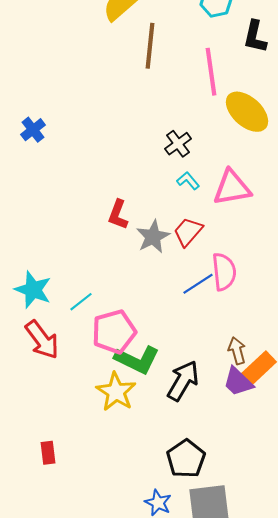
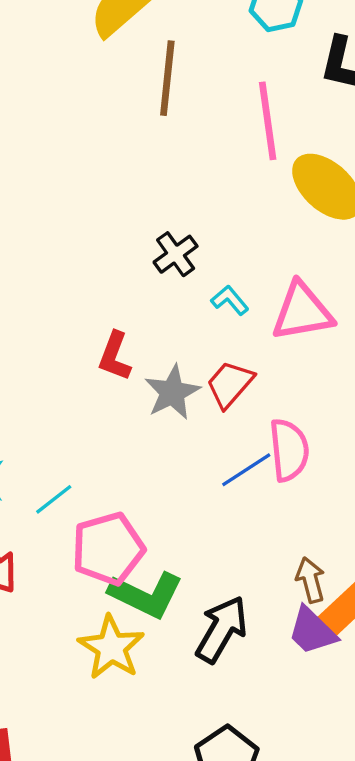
black cross: (178, 144) -> (176, 254), moved

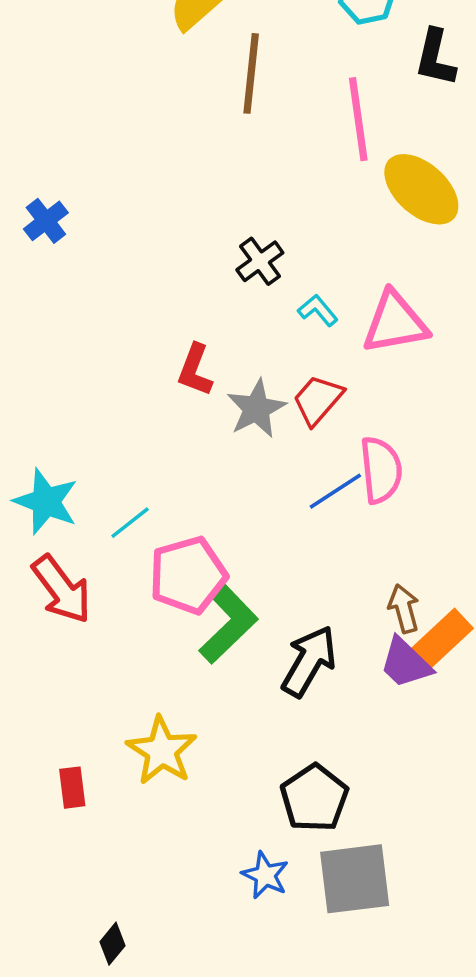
green L-shape: (146, 595) -> (228, 624), turned -70
yellow star: (111, 647) -> (162, 751), moved

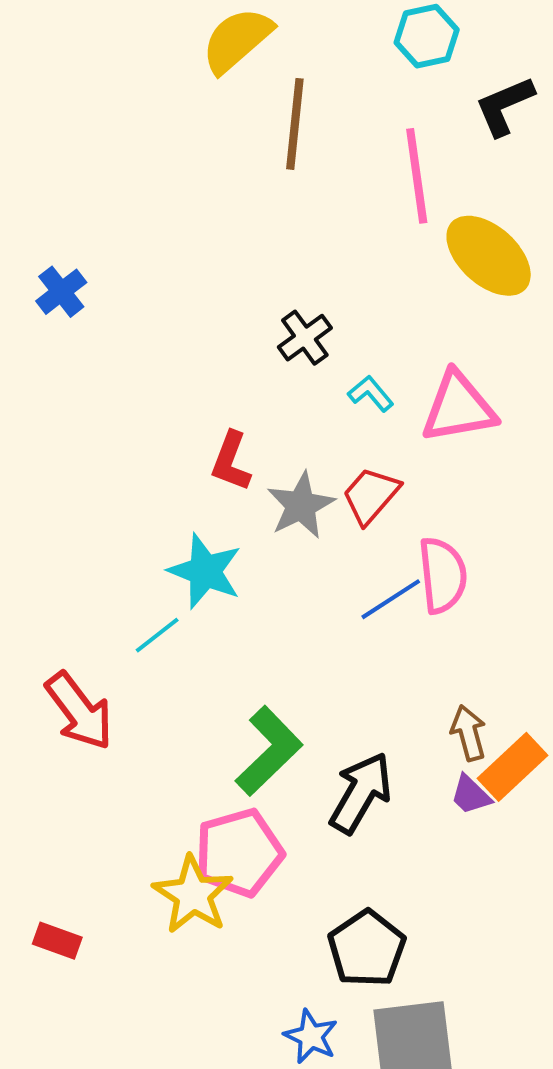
black L-shape: (435, 58) -> (505, 106), turned 54
cyan star: (46, 502) -> (205, 571), moved
pink pentagon: (188, 575) -> (239, 853), moved
purple trapezoid: (406, 663) -> (471, 795), size x0.7
red rectangle: (72, 788) -> (57, 941), moved, turned -63

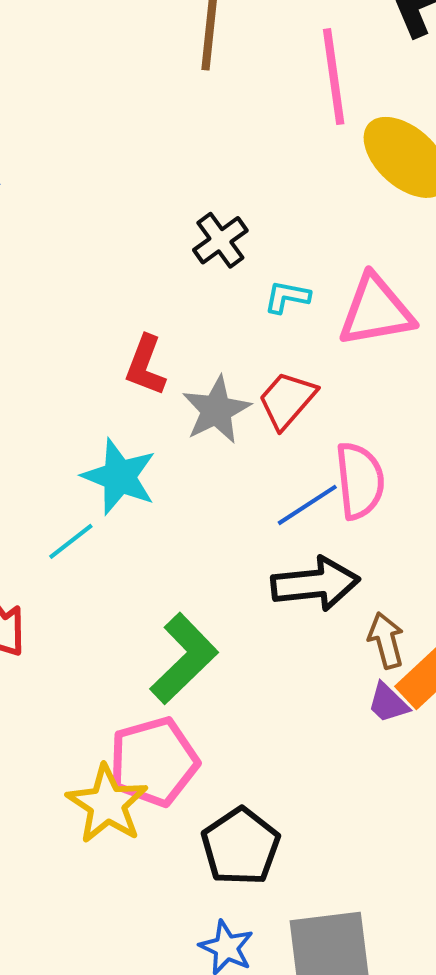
cyan L-shape: (371, 394) -> (287, 297), turned -39
black arrow: (361, 793) -> (315, 584), moved, turned 54
black pentagon: (367, 949) -> (241, 846), moved

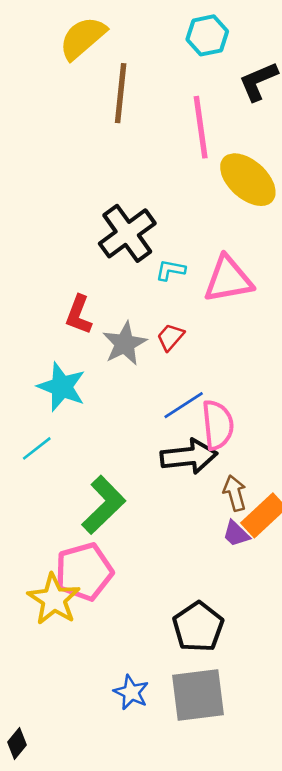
black cross: (220, 240) -> (127, 233), size x1.6
red trapezoid: (287, 400) -> (171, 337), size x0.7
pink semicircle: (360, 481) -> (218, 425), moved
cyan line: (71, 541) -> (37, 448), moved
black pentagon: (241, 846) -> (198, 627), moved

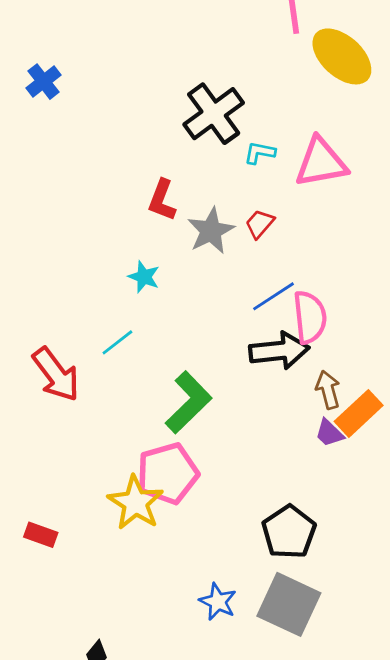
cyan star: (62, 387) -> (144, 277), size x0.6
gray square: (198, 695) -> (289, 604), turned 32

